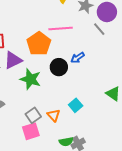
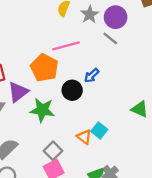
orange triangle: (54, 115) -> (84, 137), moved

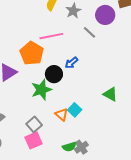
purple circle: (116, 17) -> (105, 15), moved
green star: (42, 110) -> (41, 90), moved, turned -30

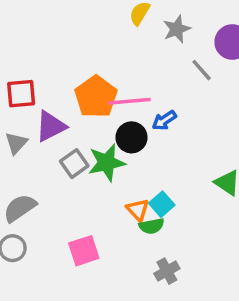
pink line: (51, 36) -> (129, 101), moved
gray square: (34, 124) -> (74, 164), moved
green semicircle: (69, 147) -> (152, 226), moved

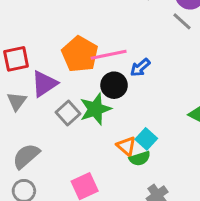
gray line: (202, 70) -> (182, 21), moved

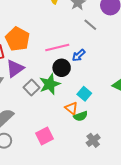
gray line: (182, 21) -> (90, 25), moved
orange pentagon: (80, 54) -> (18, 39), moved
cyan square: (146, 139) -> (84, 94), moved

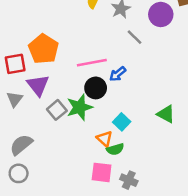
purple triangle: (15, 69) -> (38, 85), turned -36
pink square: (44, 136) -> (102, 172), moved, turned 30
gray cross: (93, 140) -> (129, 180), turned -32

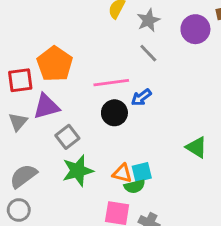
gray line: (135, 37) -> (148, 53), moved
purple triangle: (38, 85) -> (46, 106), turned 50
green star: (80, 107) -> (78, 171), moved
cyan square: (122, 122) -> (142, 172), moved, turned 30
orange triangle: (104, 139) -> (122, 173), turned -30

